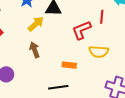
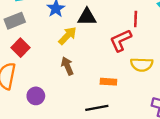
red line: (102, 17) -> (136, 19), moved

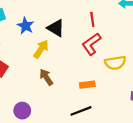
black triangle: (87, 17) -> (56, 28), turned 42
red line: (136, 19) -> (92, 19), moved

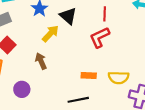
yellow semicircle: (115, 63) -> (119, 78), moved
brown arrow: (46, 77) -> (41, 61), moved

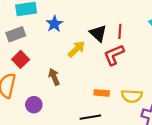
black triangle: (68, 16) -> (98, 33), moved
yellow arrow: (50, 34) -> (76, 49), moved

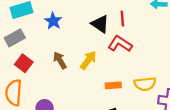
yellow arrow: (76, 49) -> (88, 60), moved
red L-shape: (114, 55) -> (120, 44), turned 65
brown arrow: (54, 77) -> (60, 60), moved

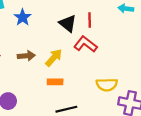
brown arrow: (60, 60) -> (26, 56), turned 112
orange rectangle: (113, 85) -> (55, 82), moved

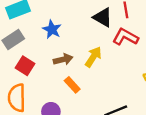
blue star: (23, 17) -> (52, 29), moved
orange rectangle: (55, 82) -> (72, 85), moved, turned 56

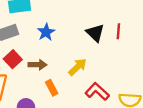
red L-shape: (125, 37) -> (97, 92), moved
brown arrow: (63, 59) -> (38, 65), moved

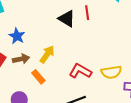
blue star: (46, 32) -> (17, 36), moved
yellow arrow: (77, 67) -> (47, 54), moved

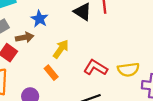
blue star: (17, 36) -> (39, 19), moved
brown arrow: (21, 59) -> (25, 37), moved

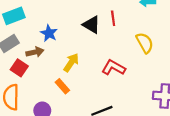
red L-shape: (96, 68) -> (113, 68), moved
yellow semicircle: (128, 70) -> (145, 43), moved, turned -110

